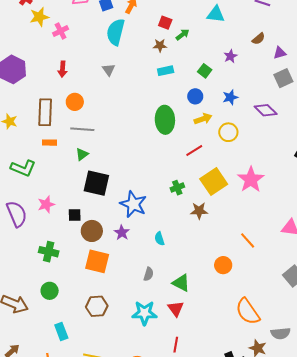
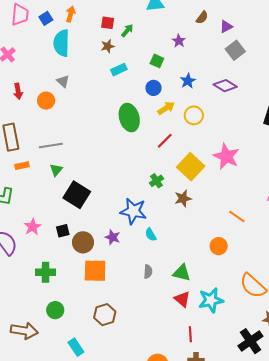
orange circle: (75, 102) -> (46, 101), moved
black square: (96, 183) -> (77, 195), turned 32
blue star: (133, 204) -> (133, 211), moved
cyan star: (144, 313) -> (211, 300), moved

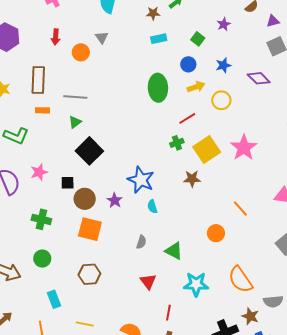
green cross: (157, 181) -> (177, 143), moved
red triangle: (182, 299) -> (148, 281), moved

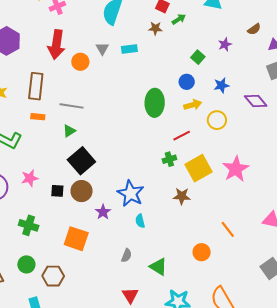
red arrow: (56, 37) -> (56, 44), size x1.8
cyan rectangle: (159, 39) -> (129, 49), moved
brown circle: (85, 199) -> (82, 191), moved
brown hexagon: (89, 274) -> (53, 276), moved

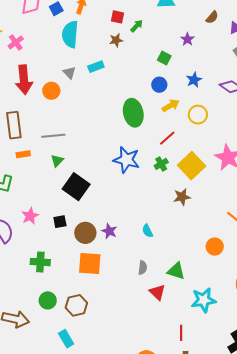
brown circle: (82, 191) -> (85, 233), moved
blue star: (131, 193) -> (126, 160), moved
red triangle: (130, 295) -> (157, 292), moved

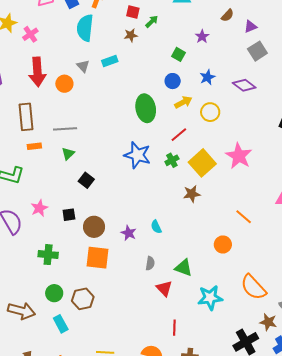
black square: (76, 187) -> (86, 180), size x0.6
purple star: (109, 231) -> (129, 233), moved
red line: (181, 333) -> (174, 328), moved
cyan rectangle: (66, 339) -> (61, 324), moved

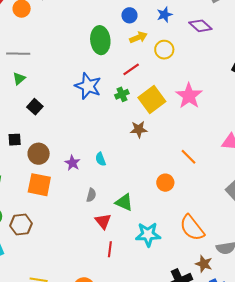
red line: (174, 328) -> (110, 249), moved

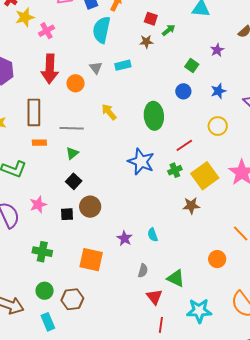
yellow arrow: (138, 37) -> (109, 112), moved, turned -108
black square: (35, 107) -> (74, 181), moved
brown circle: (39, 154) -> (90, 207), moved

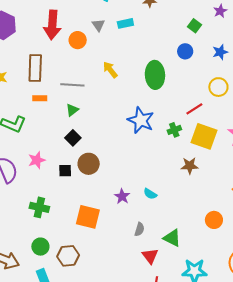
red line: (184, 145) -> (194, 109), moved
yellow square: (205, 176) -> (204, 136), turned -36
cyan semicircle: (153, 235) -> (150, 194), turned -40

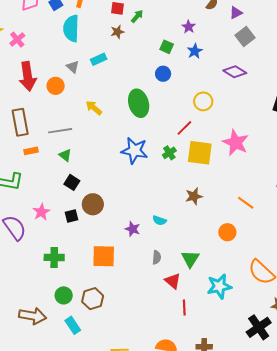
blue star: (220, 52) -> (195, 51), moved
green triangle: (72, 110) -> (65, 155), turned -32
brown star: (190, 166) -> (194, 196), moved
green triangle: (172, 238) -> (190, 259), turned 48

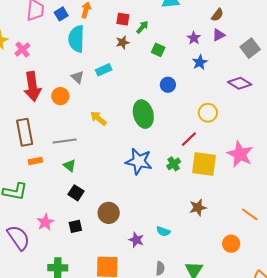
purple triangle: (236, 13) -> (219, 35), moved
green square: (167, 47) -> (158, 50), moved
brown circle: (93, 204) -> (109, 213), moved

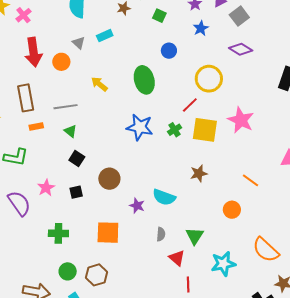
gray square: (250, 48) -> (239, 16), moved
yellow circle: (208, 113) -> (209, 79), size x1.4
cyan semicircle: (163, 231) -> (164, 197), size x1.6

